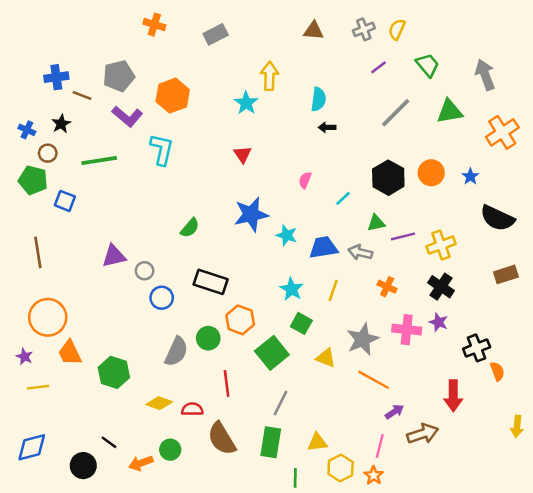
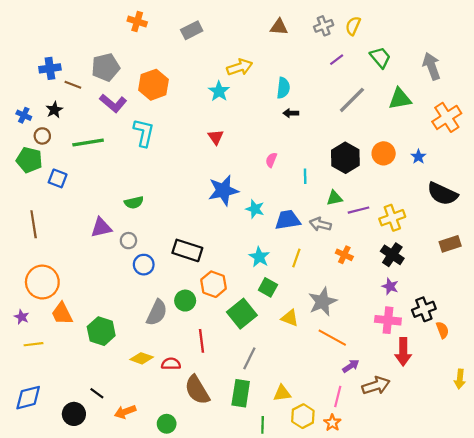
yellow arrow: (269, 76) -> (240, 67), turned 70
cyan line: (343, 198) -> (305, 176), turned -48
green semicircle: (190, 228) -> (134, 202), moved, turned 36
pink cross: (407, 330) -> (388, 320), moved
green circle: (170, 450) -> (167, 424), moved

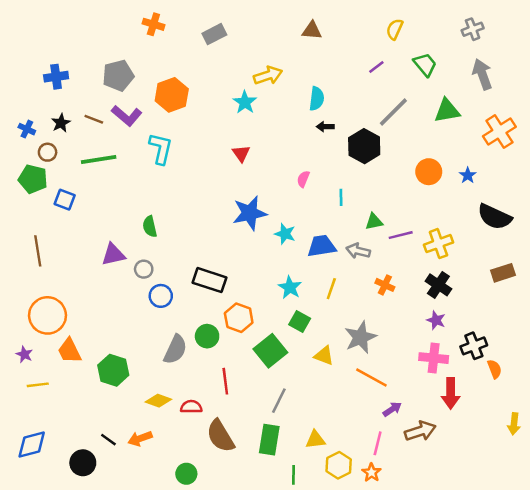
gray cross: (324, 26) -> (473, 29), moved
brown line: (73, 85) -> (94, 119), moved
black hexagon: (345, 158) -> (364, 146), moved
green semicircle: (134, 202) -> (150, 226), turned 90
orange arrow: (125, 412) -> (140, 438), moved

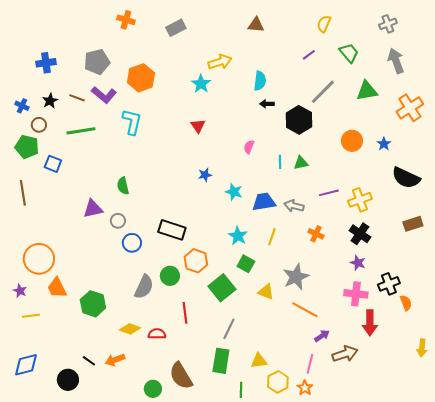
blue star: (250, 213) -> (205, 175), size x0.5
green triangle: (374, 222) -> (301, 163), moved
brown line: (38, 251) -> (23, 193), moved
brown semicircle: (220, 436) -> (181, 376), moved

